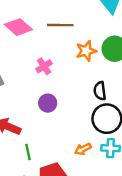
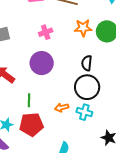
purple circle: (48, 103) -> (42, 63), size x1.5
green line: (28, 152) -> (29, 100), moved

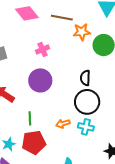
orange star: (83, 28) -> (82, 32), moved

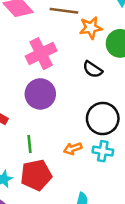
pink cross: (43, 50) -> (41, 54), size x1.6
black semicircle: (85, 78) -> (93, 69), moved, turned -56

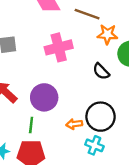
purple circle: (40, 94) -> (44, 97), moved
orange arrow: (73, 149) -> (74, 124), moved

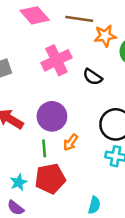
black semicircle: (101, 71) -> (93, 77), moved
orange arrow: (74, 124) -> (71, 142), moved, turned -35

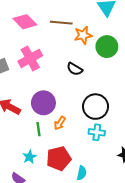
pink cross: (56, 60) -> (30, 58), moved
red pentagon: (50, 179) -> (59, 158), moved
cyan star: (19, 182) -> (30, 157), moved

